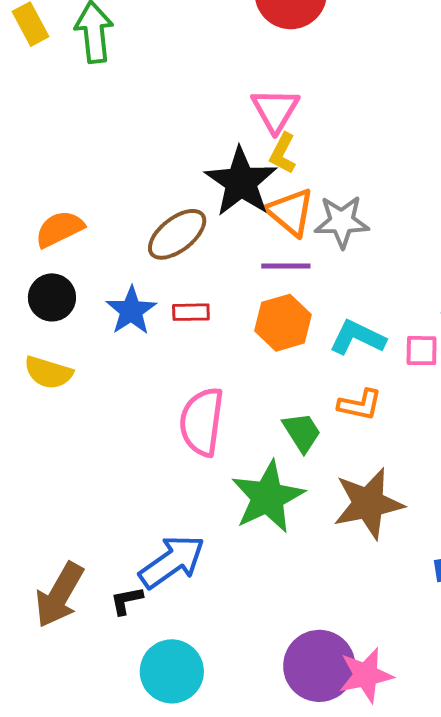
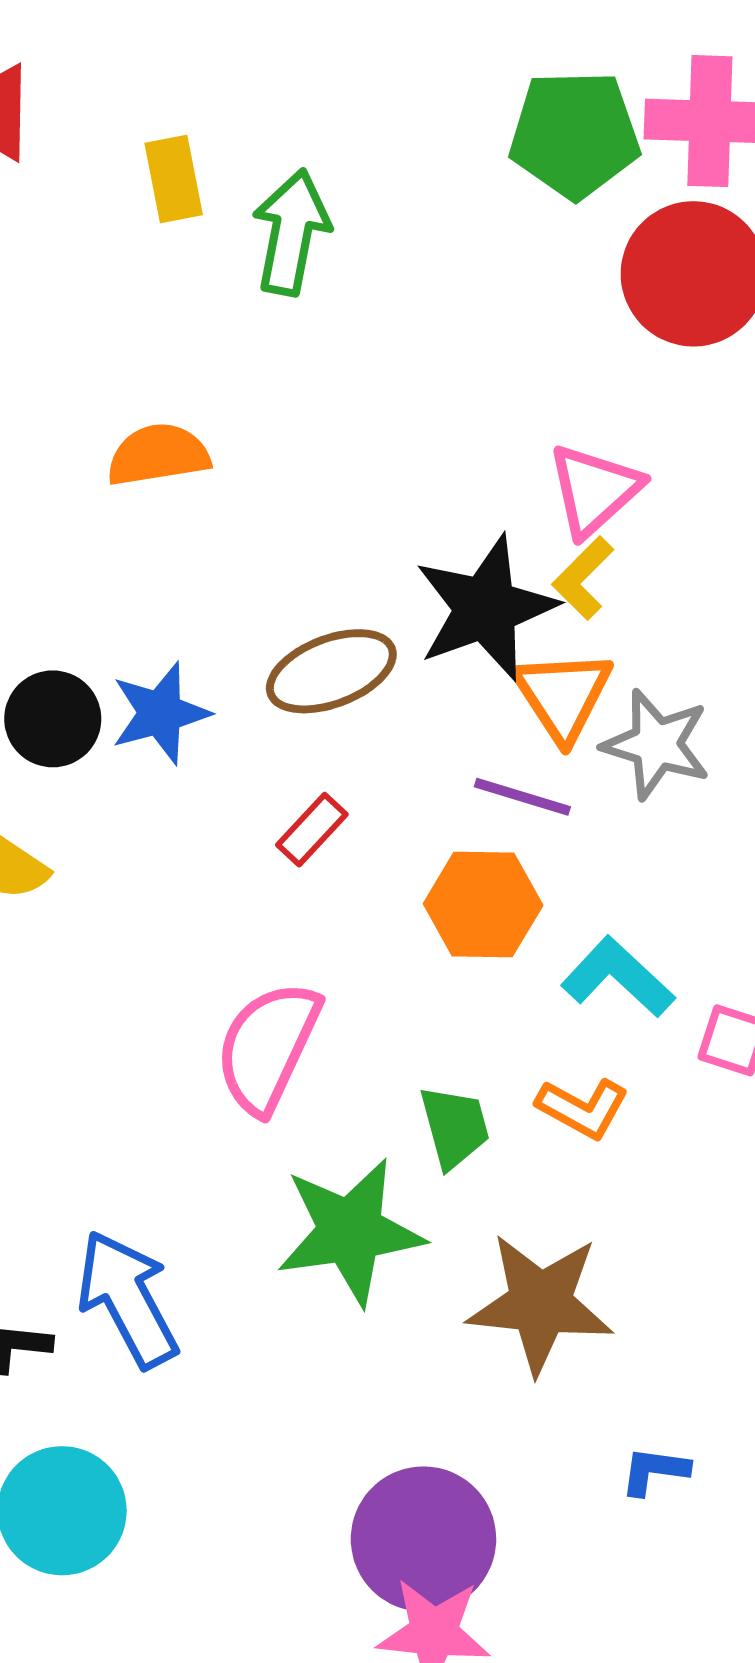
orange semicircle: (59, 229) -> (158, 455), moved
blue star: (131, 311) -> (160, 713), moved
red rectangle: (191, 312) -> (312, 830), turned -63
blue arrow: (172, 562) -> (128, 1299), turned -100
purple circle: (319, 666) -> (423, 1539), moved

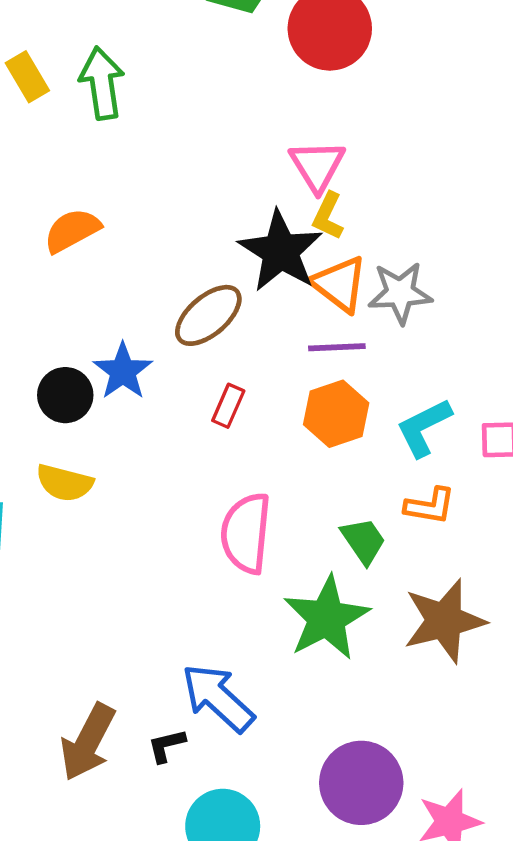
cyan L-shape: (618, 977) -> (424, 428), turned -50
purple circle: (423, 1539) -> (361, 783), moved

